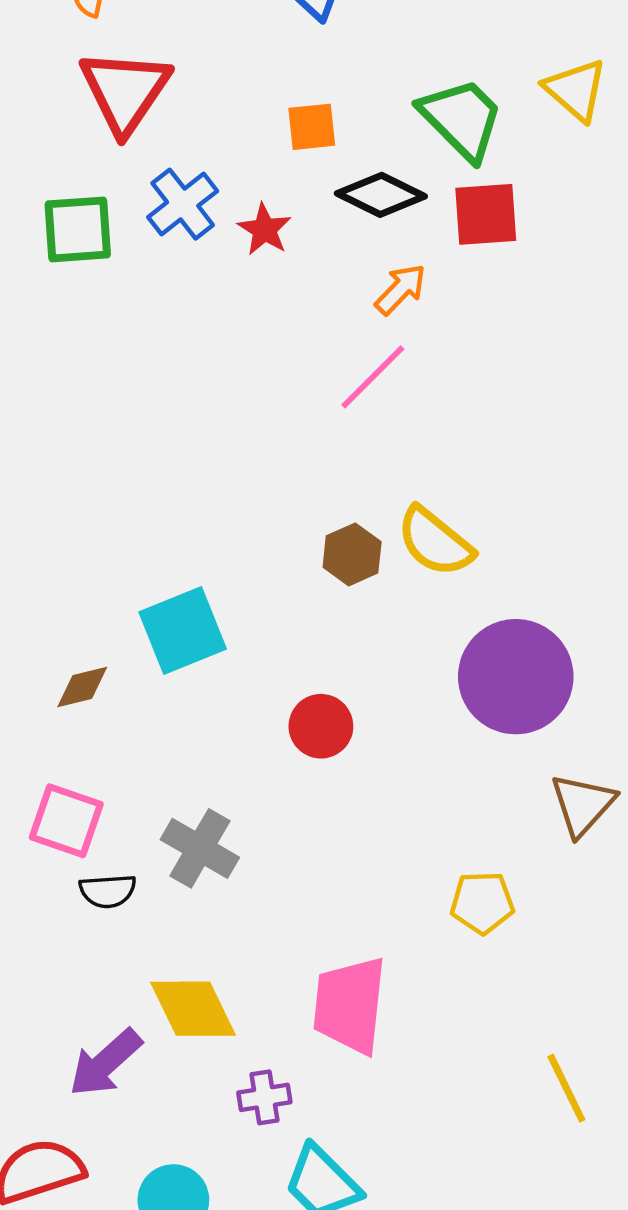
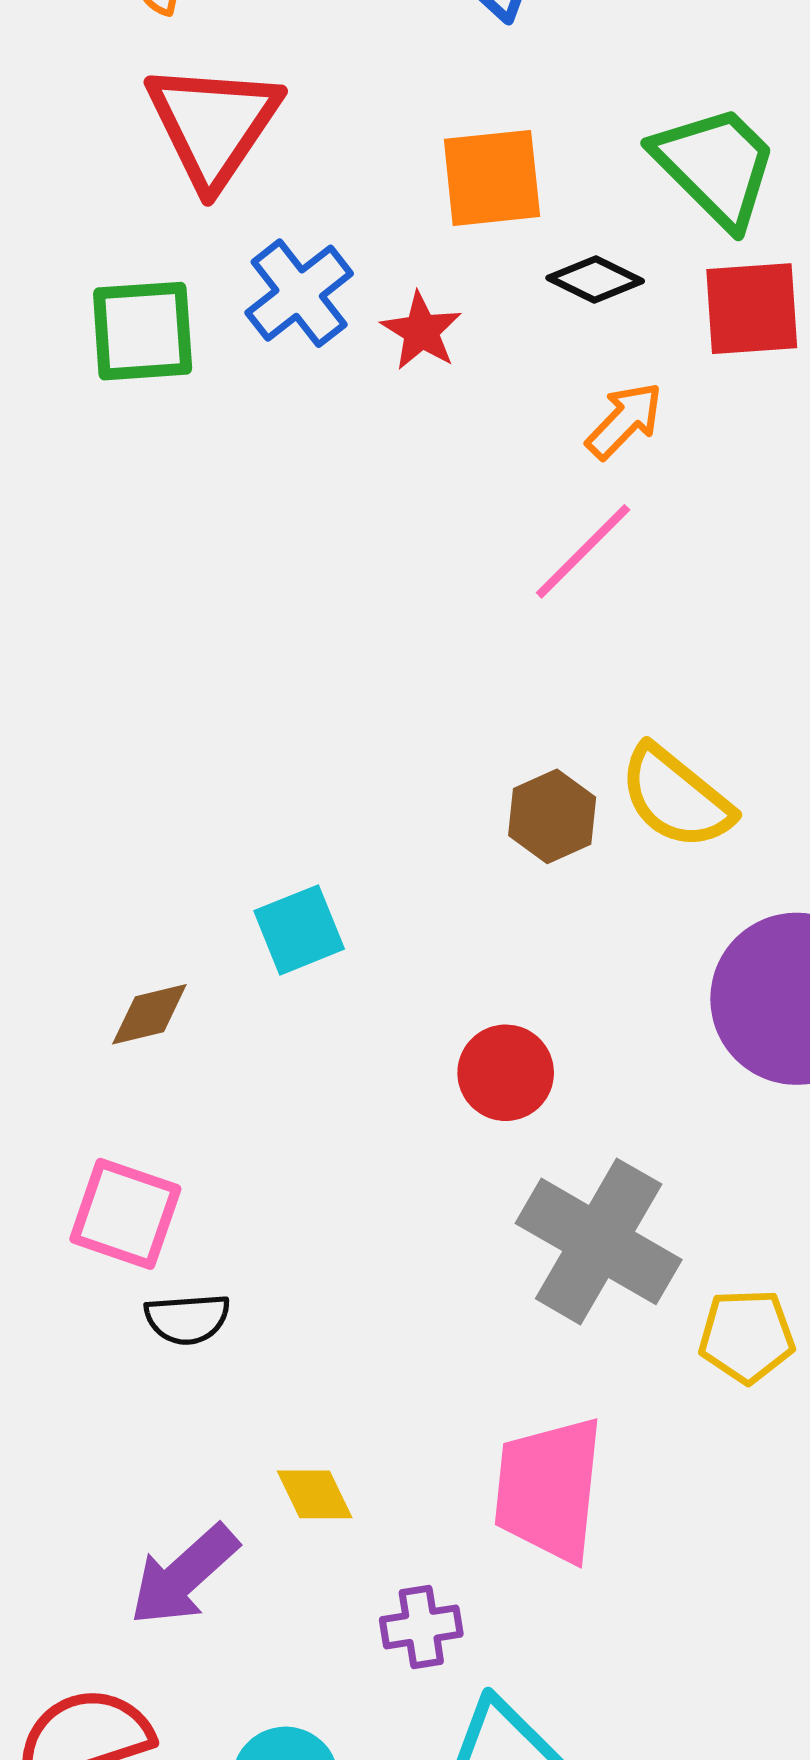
orange square: (312, 127) -> (492, 178), size x1.4
black diamond: (381, 195) -> (595, 279), size x0.7
cyan square: (183, 631) -> (299, 930), size x0.7
gray cross: (200, 848) -> (599, 1241), moved, size x1.4
yellow diamond: (193, 1009) -> (315, 1494), size x0.6

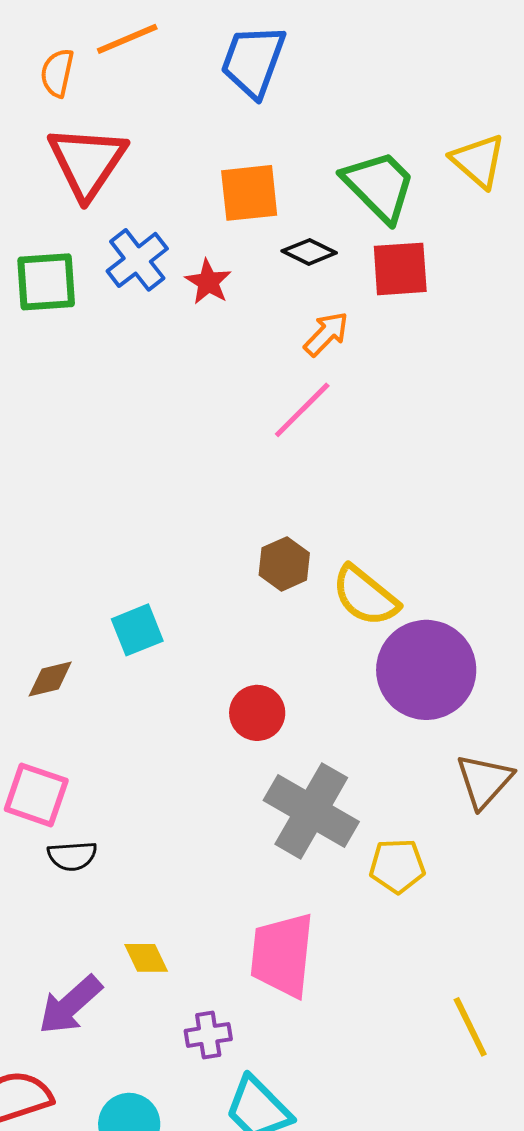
yellow semicircle: (676, 797) -> (365, 596), moved

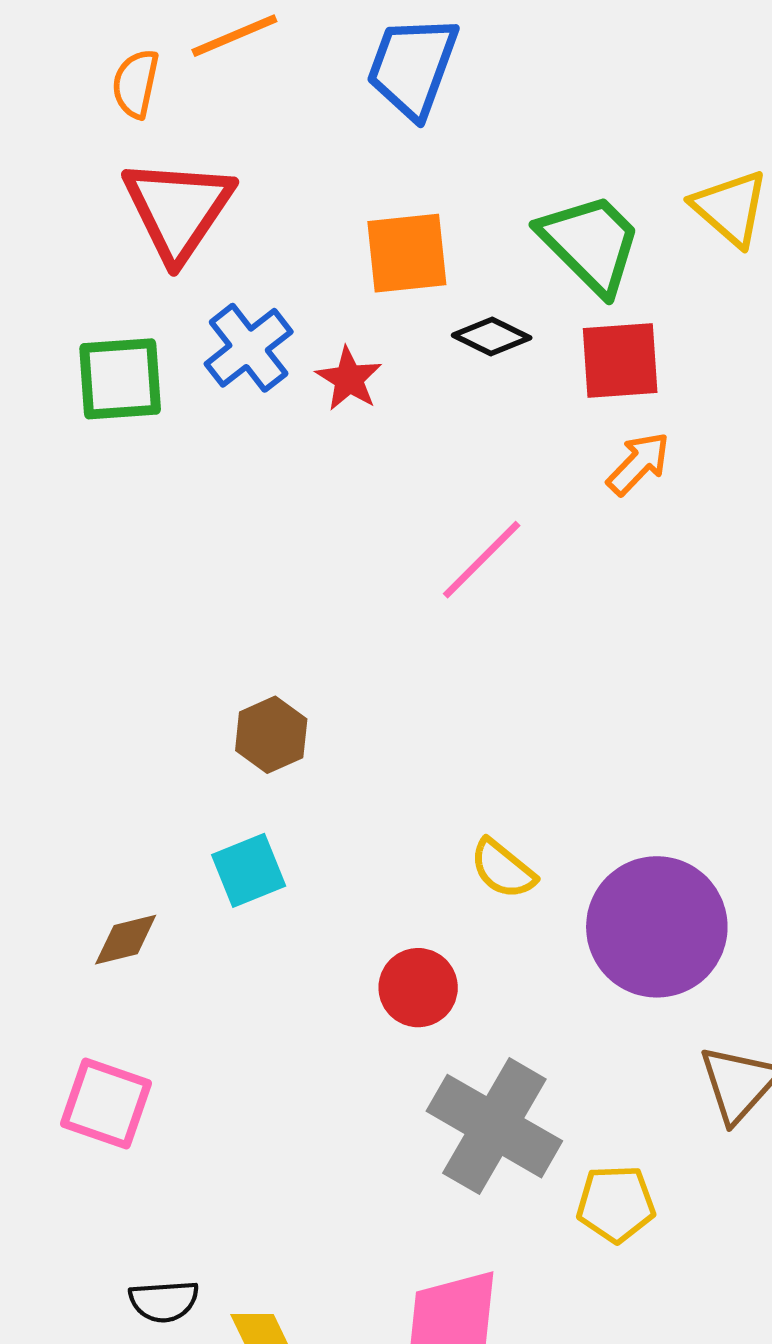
orange arrow: (326, 334) -> (638, 464), moved
brown hexagon: (284, 564) -> (271, 735), moved
yellow semicircle: (365, 596) -> (503, 869), moved, size x0.7
black semicircle: (72, 856) -> (164, 1301), moved

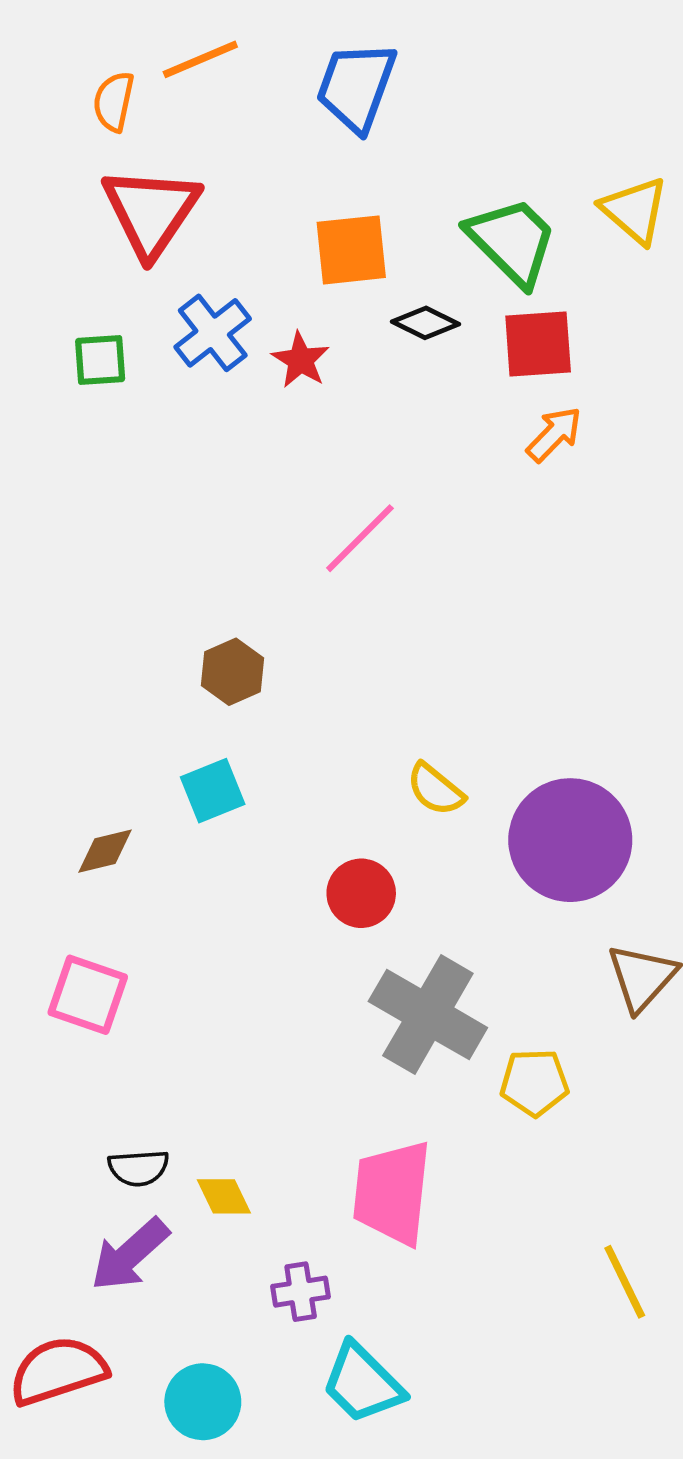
green square: (120, 379) -> (100, 360), size x0.7
pink line: (482, 560) -> (360, 538), moved

